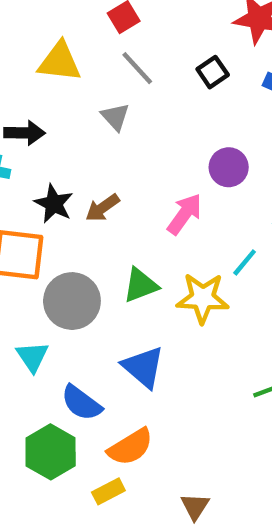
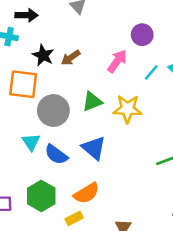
cyan line: (245, 262) -> (151, 72), moved
blue semicircle: (81, 403) -> (56, 154), moved

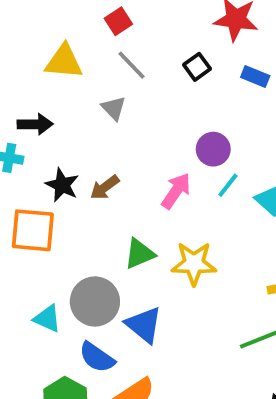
cyan line: (151, 72) -> (228, 185), moved
gray circle: (53, 111) -> (95, 301), moved
cyan triangle: (31, 142) -> (47, 318), turned -30
blue semicircle: (56, 154) -> (97, 357), moved

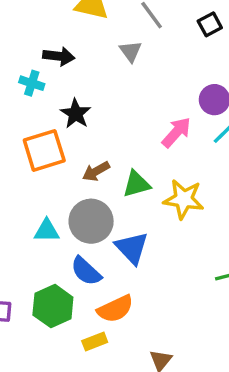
brown arrow: (105, 187) -> (96, 171), moved
orange square: (33, 230) -> (44, 150), turned -30
cyan triangle: (47, 318) -> (47, 231), turned -32

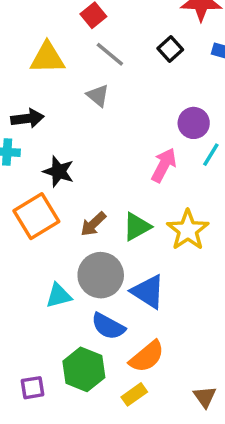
yellow star: (184, 199) -> (188, 230), turned -30

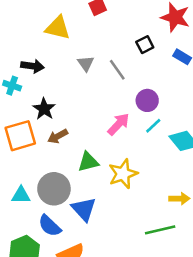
gray line: (110, 54) -> (117, 70), moved
brown arrow: (93, 224) -> (58, 136), moved

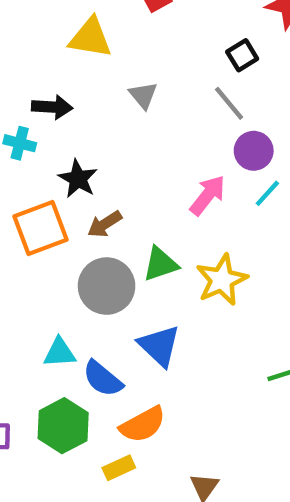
gray line: (117, 70) -> (229, 103), moved
gray circle: (54, 189) -> (107, 286), moved
cyan triangle: (21, 195) -> (60, 353), moved

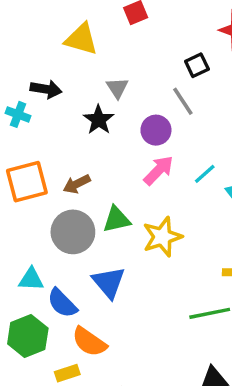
purple circle: (254, 151) -> (156, 130), moved
black star: (78, 179) -> (99, 120), moved
orange semicircle: (143, 425) -> (89, 342), turned 57

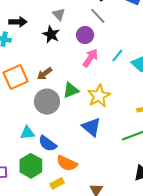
blue triangle: (109, 282) -> (91, 127), moved

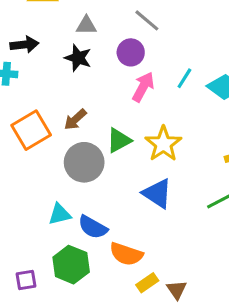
gray triangle: (59, 14) -> (86, 25), turned -40
yellow rectangle: (57, 183) -> (147, 283), moved

